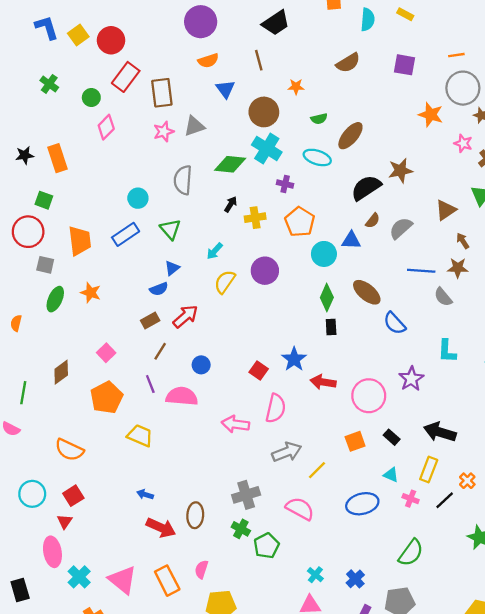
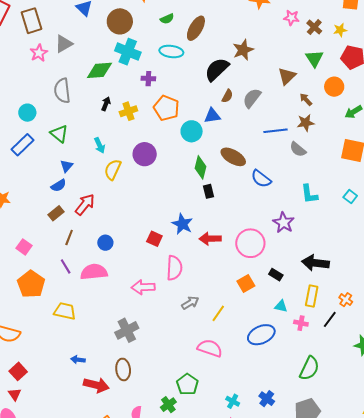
cyan arrow: (215, 251) -> (100, 145), turned -56
gray arrow: (287, 452) -> (190, 303), size x0.7
gray cross: (246, 495) -> (127, 330), moved
green cross: (241, 529) -> (168, 405), moved, turned 35

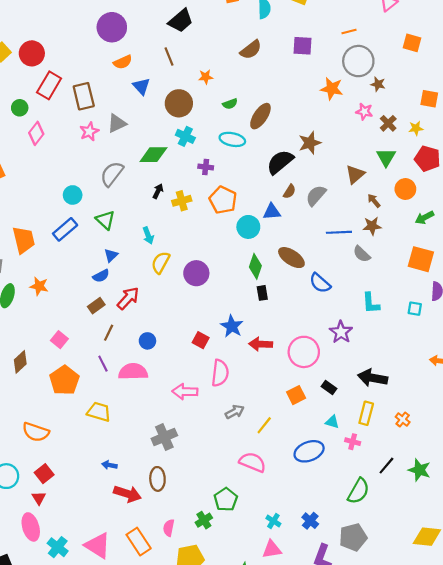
cyan cross: (128, 52) -> (185, 136), size x0.7
gray semicircle: (62, 91) -> (112, 174), turned 40
purple circle: (145, 154) -> (196, 273), moved
cyan square: (350, 197) -> (415, 309), turned -32
black line: (330, 319) -> (386, 466), moved

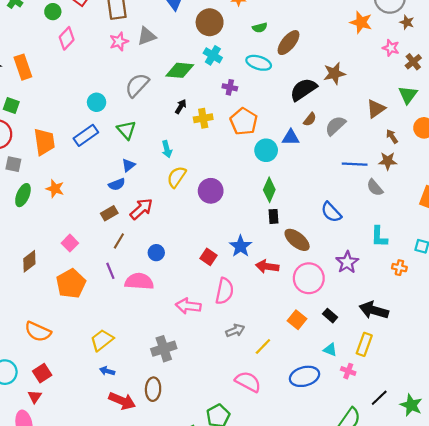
brown ellipse: (291, 258) -> (297, 240), moved
orange square: (296, 395) -> (297, 320), turned -30
yellow trapezoid: (99, 412) -> (102, 340), moved, turned -60
orange cross: (403, 419) -> (399, 268), moved, turned -32

